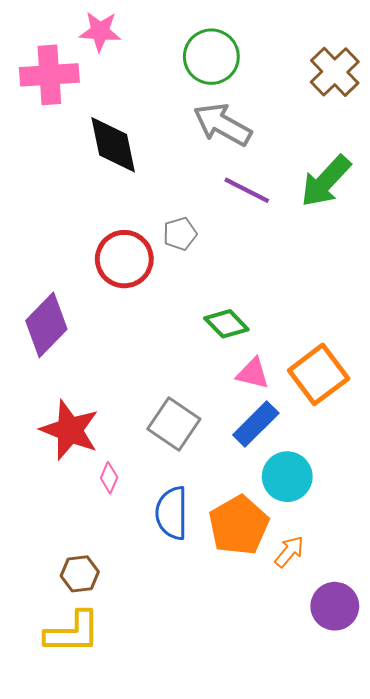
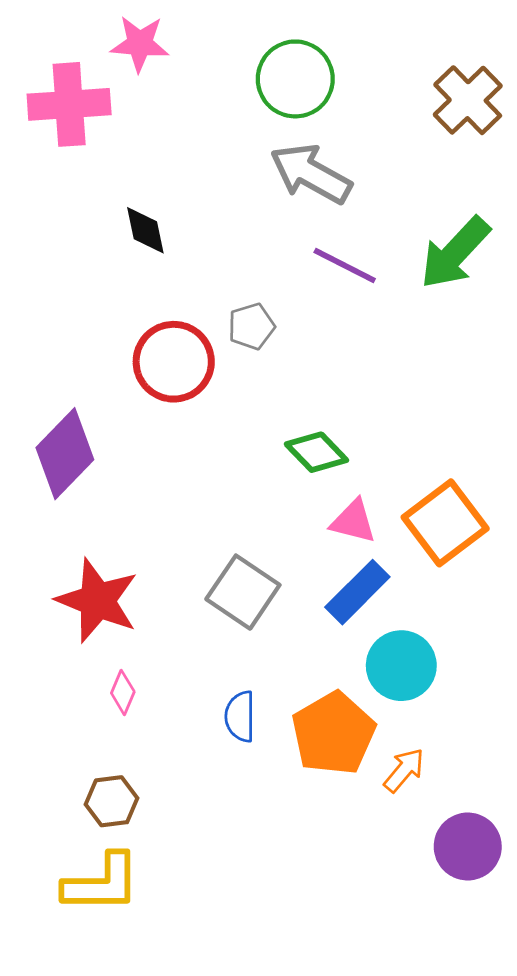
black diamond: (113, 145) -> (145, 230), moved, size x0.6
pink diamond: (109, 478) -> (123, 692), moved
blue semicircle: (172, 513) -> (240, 716), size x0.7

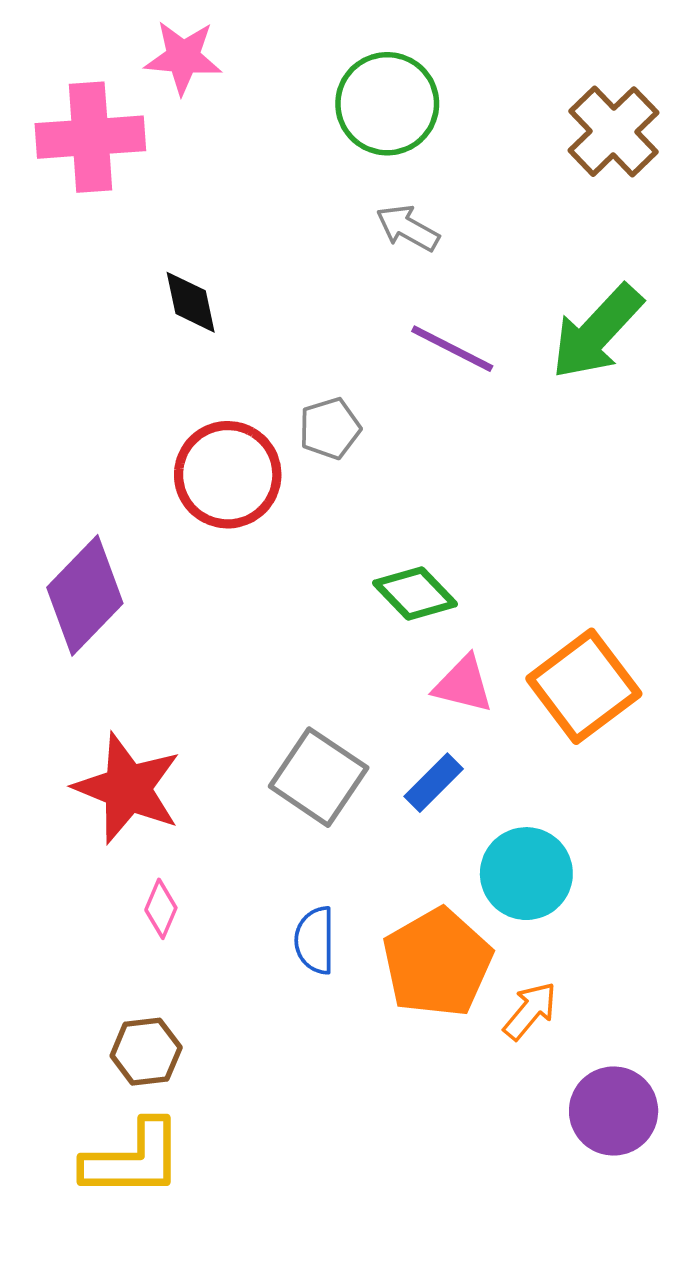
gray arrow: (311, 174) -> (408, 228), size x0.6
blue rectangle: (357, 592) -> (434, 783), moved, size x0.7

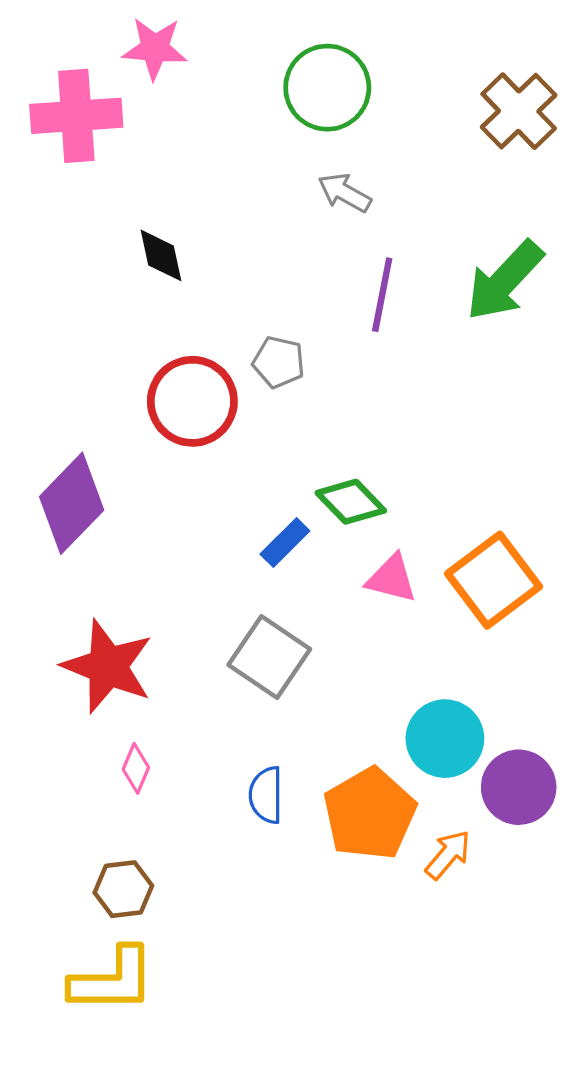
purple line: (452, 349) -> (382, 295), turned 74
gray pentagon: (330, 428) -> (279, 362), turned 30
blue rectangle: (434, 783) -> (285, 543), moved
purple circle: (614, 1111) -> (519, 787), moved

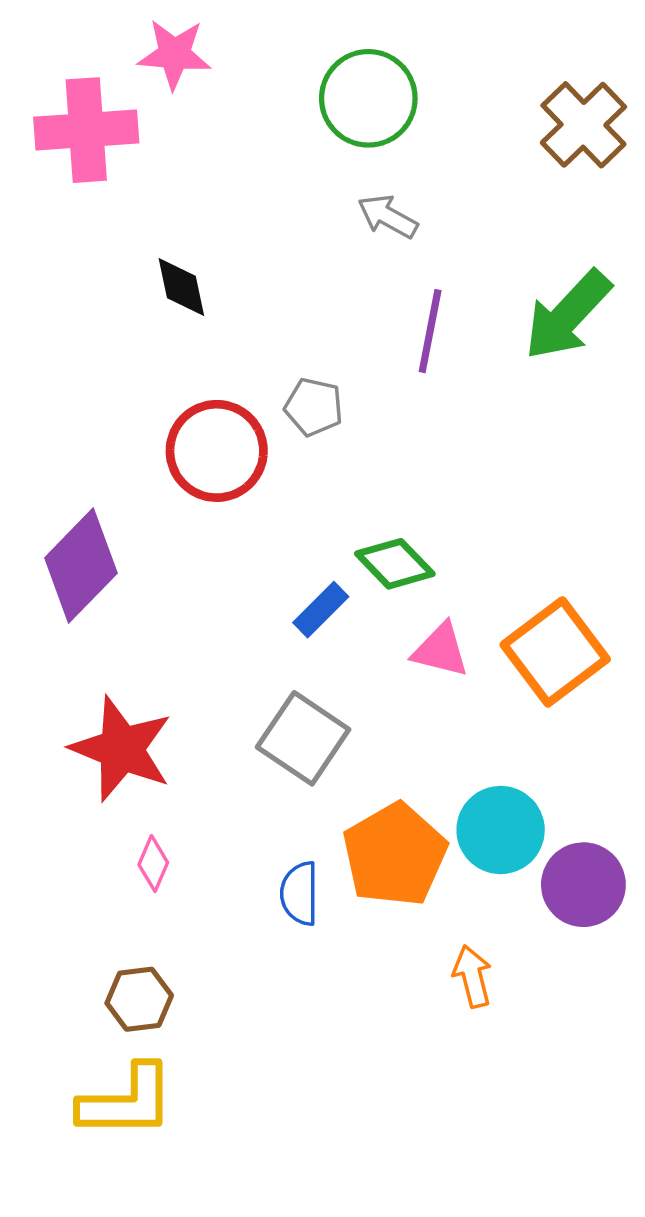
orange pentagon: (370, 814) -> (395, 855), moved
orange arrow: (448, 855) -> (472, 976), moved, turned -54

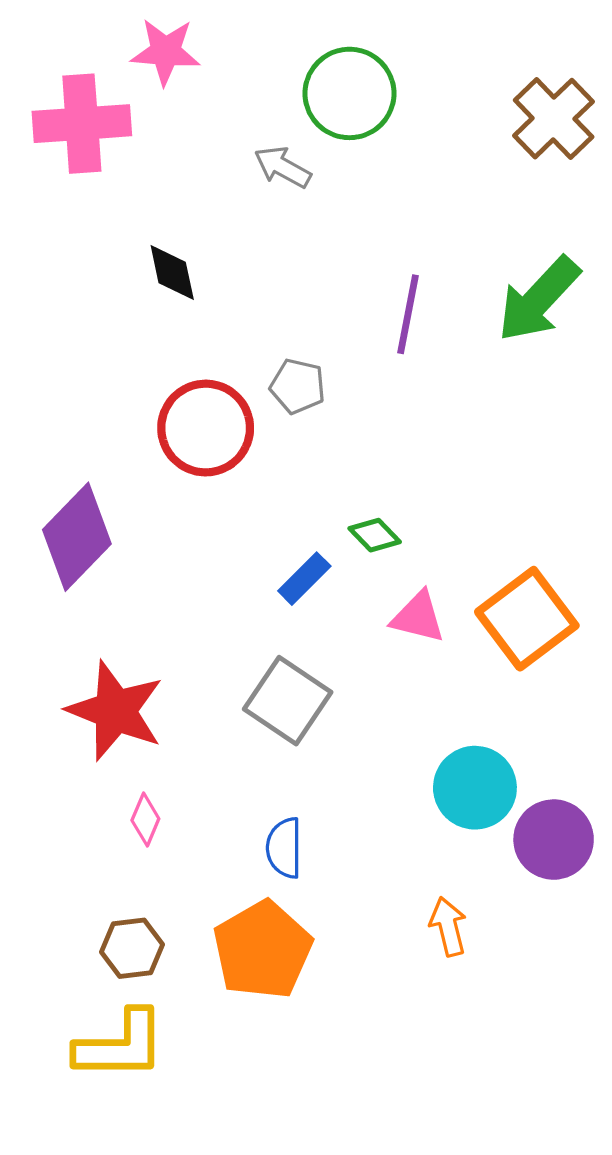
gray arrow: (388, 216) -> (283, 167), moved
green diamond: (395, 564) -> (375, 535), size x0.7
orange pentagon: (395, 855) -> (263, 950), moved

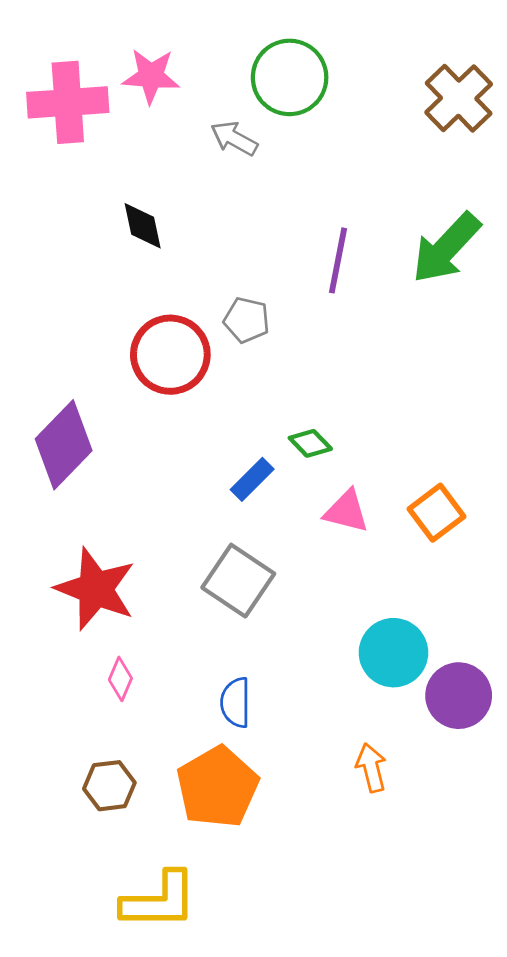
pink star: (165, 52) -> (151, 76), moved
orange square: (527, 619) -> (436, 513), size x0.7
yellow L-shape: (120, 1045) -> (159, 901), moved

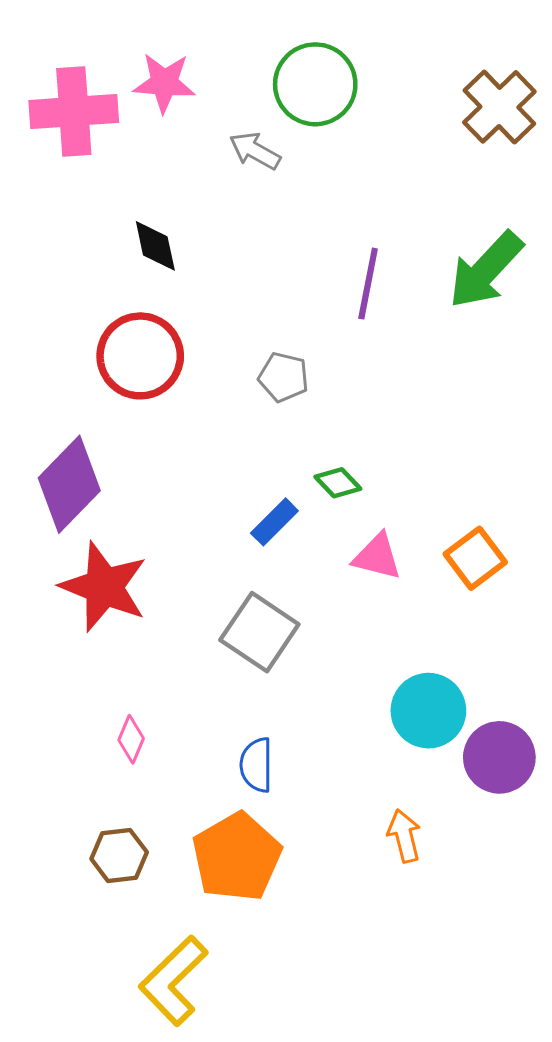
gray pentagon: (247, 320) -> (284, 377), moved
red circle: (170, 355) -> (140, 356), moved
red star: (95, 589) -> (104, 587), moved
yellow L-shape: (159, 901) -> (173, 981), turned 136

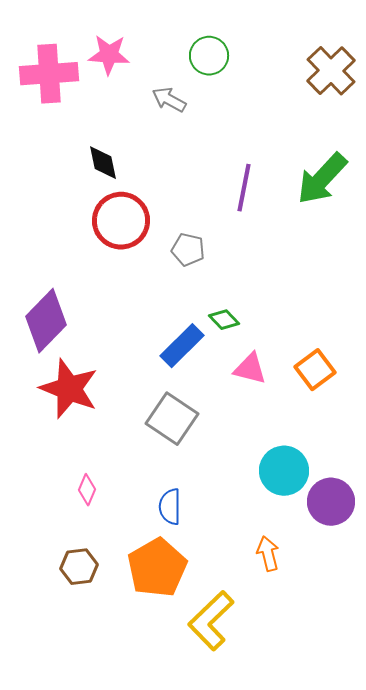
green circle: (315, 84) -> (209, 56), size x0.7
red circle: (140, 356) -> (121, 221), moved
blue rectangle: (274, 522) -> (182, 346), size x1.4
yellow L-shape: (173, 981) -> (211, 621), moved

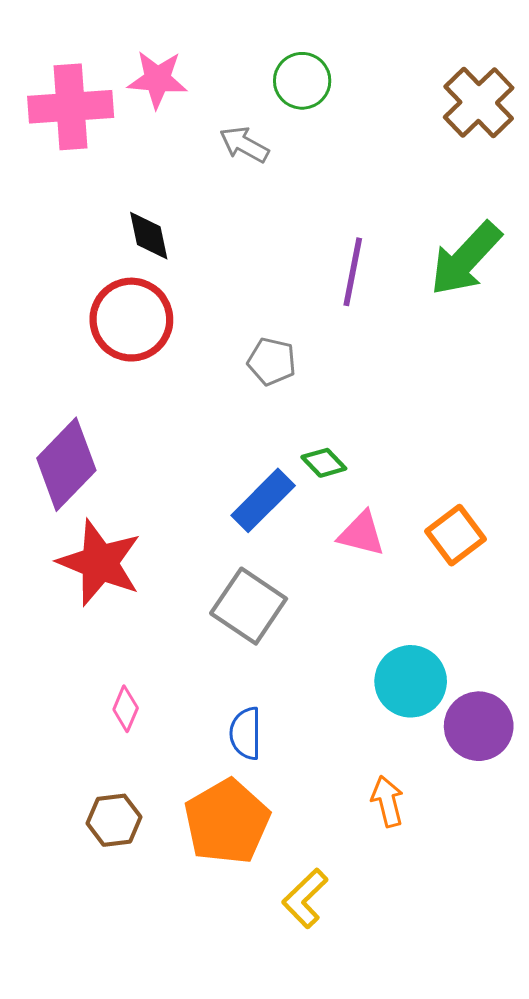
red circle: (121, 221) -> (131, 320), moved
yellow L-shape: (211, 621) -> (305, 898), size x0.7

